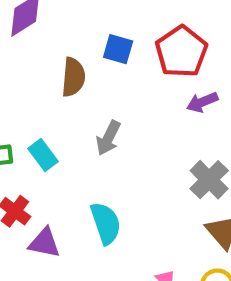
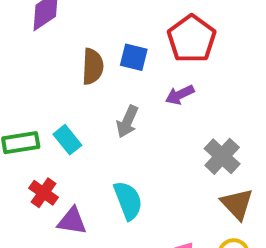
blue square: (118, 49) -> (134, 57), moved
purple arrow: (202, 102) -> (180, 95), moved

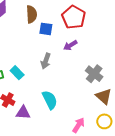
brown semicircle: (93, 67) -> (32, 14), moved

